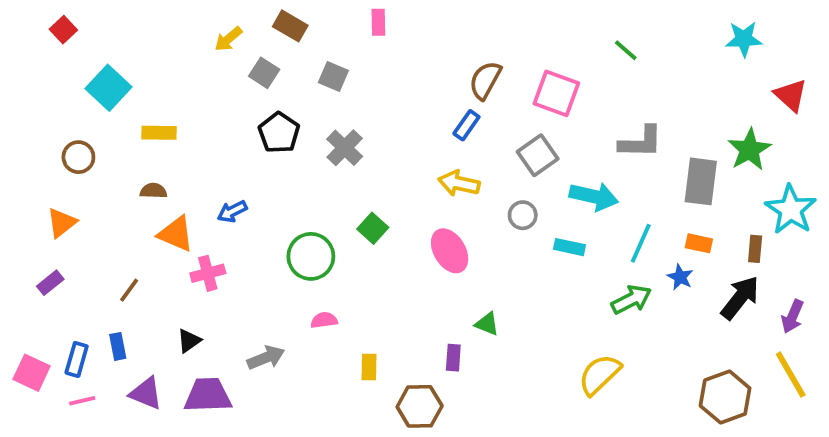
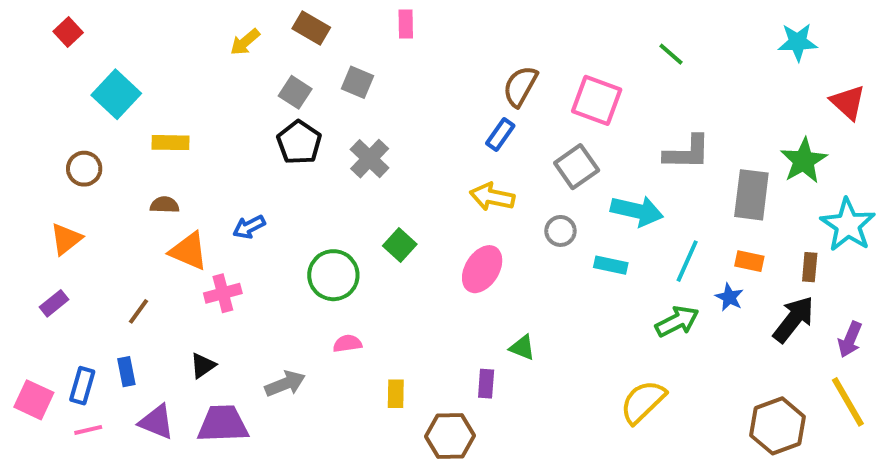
gray square: (264, 73) -> (295, 92), moved
pink ellipse: (450, 251) -> (482, 269), turned 63

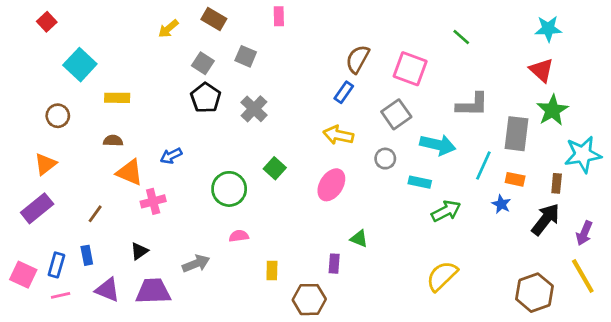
red triangle: (848, 102) -> (541, 70), moved
cyan star: (848, 225) -> (583, 154), turned 30
cyan line: (687, 261) -> (483, 165), moved
purple rectangle: (54, 303) -> (37, 208), size x1.6
green arrow: (677, 321) -> (446, 211), moved

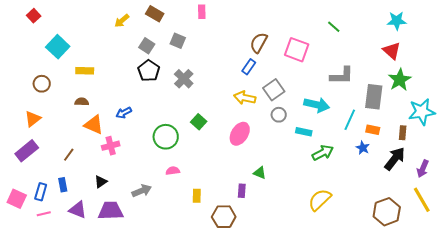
gray square: (396, 114) -> (274, 90), moved

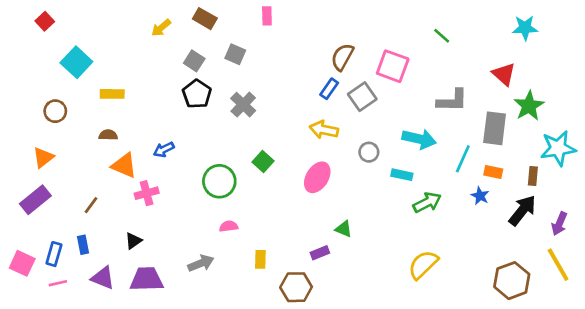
red triangle: (392, 51) -> (504, 74), moved
gray square: (274, 90) -> (362, 97), moved
gray arrow: (142, 191) -> (201, 263), moved
purple rectangle: (242, 191) -> (320, 253), turned 64

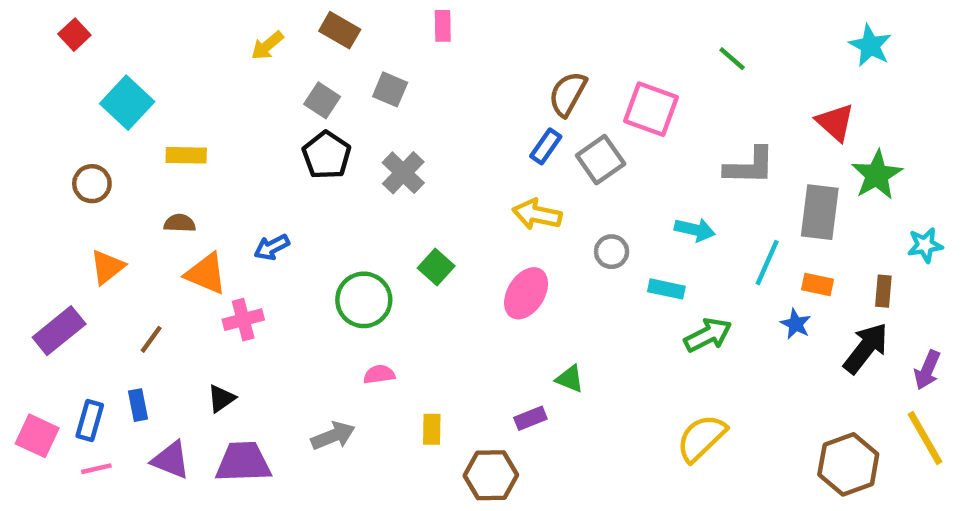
cyan star: (525, 28) -> (870, 46), turned 30
cyan arrow: (419, 139) -> (695, 230), size x0.7
cyan star: (558, 148) -> (925, 245), size x0.6
orange triangle: (43, 157) -> (107, 267), moved

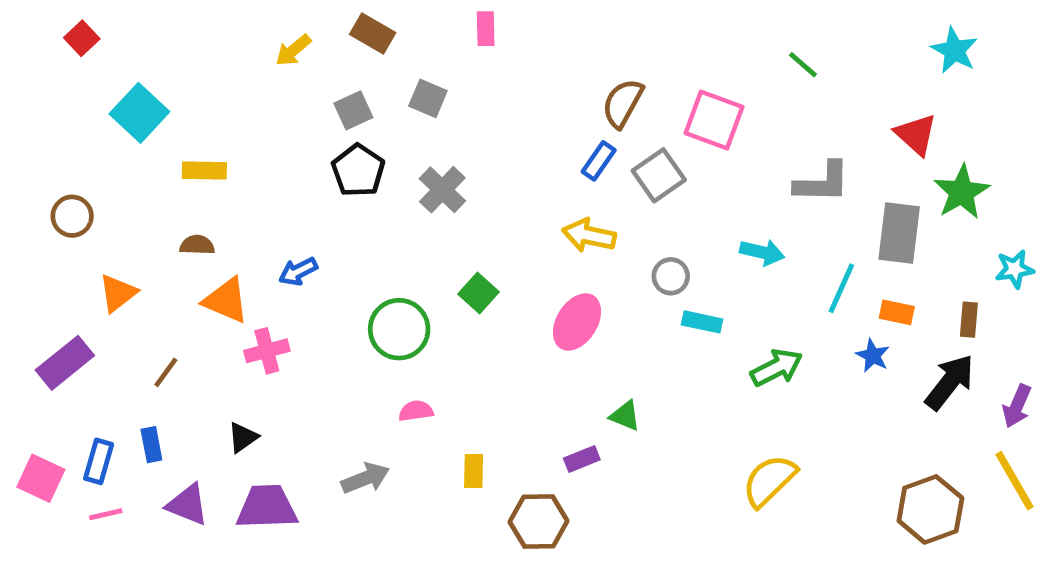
gray square: (322, 100) -> (353, 110), turned 32
brown circle: (92, 184) -> (72, 216), moved
cyan rectangle: (666, 289) -> (702, 322), moved

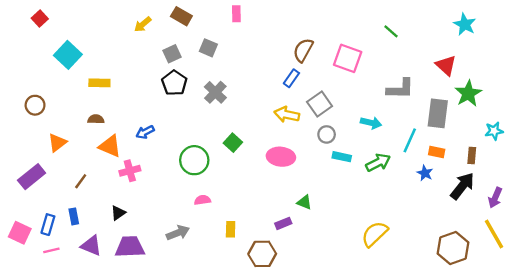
gray square: (659, 175) -> (320, 104), moved
pink ellipse: (577, 322) -> (281, 157), turned 64
green arrow: (777, 368) -> (378, 163), moved

